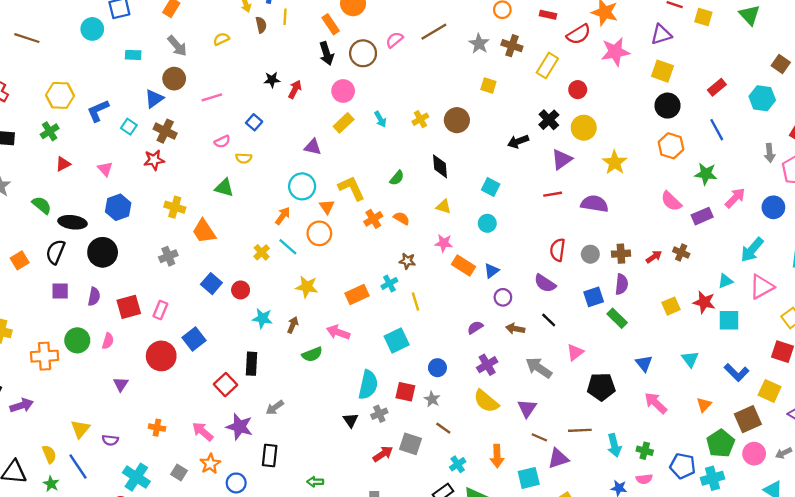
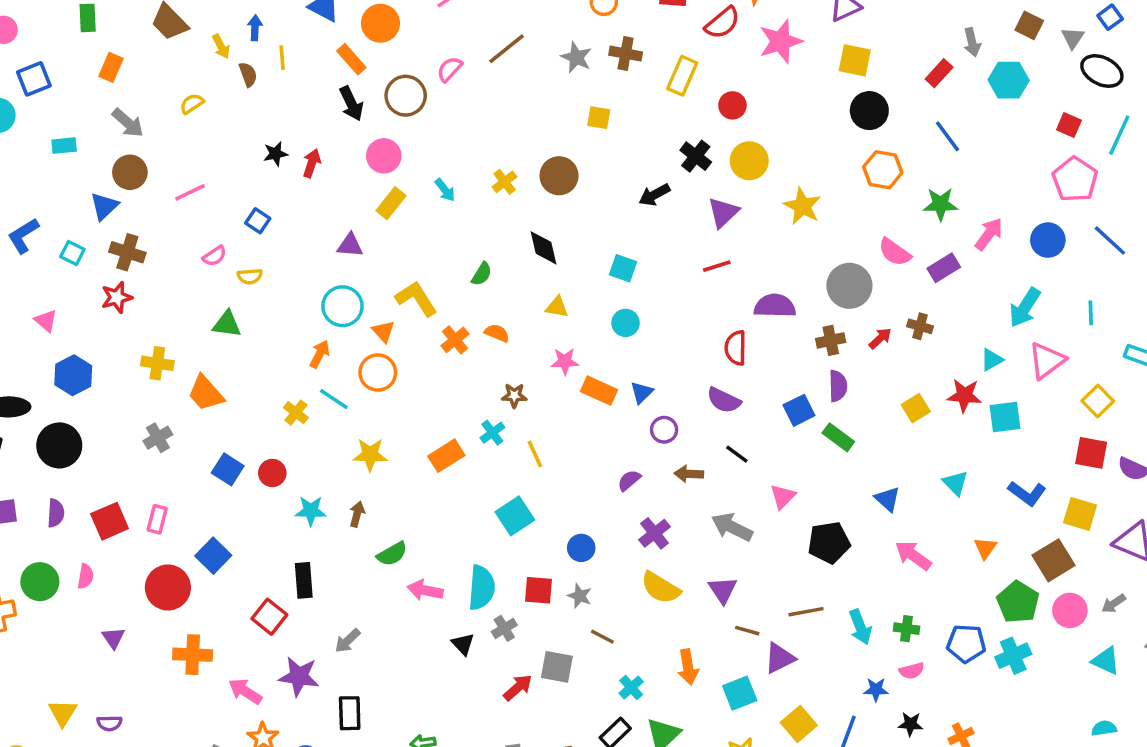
gray arrow: (770, 153) -> (972, 42), moved
purple semicircle: (595, 204) -> (775, 306), moved
gray circle: (590, 254) -> (849, 286), moved, size x1.6
pink arrow: (338, 332) -> (425, 590), moved
orange cross: (157, 428) -> (193, 655), moved, size x1.5

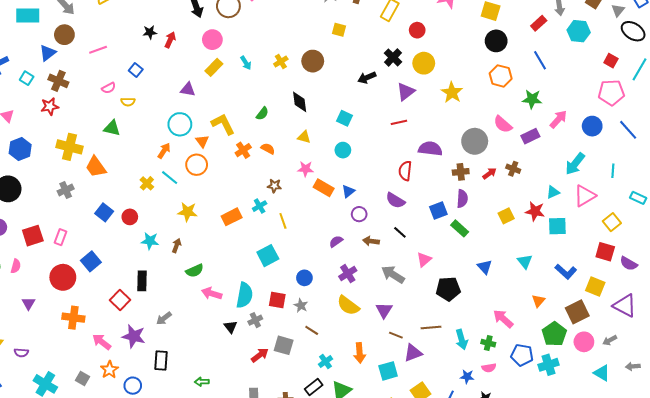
cyan rectangle: (64, 146) -> (28, 15), size x1.6
pink pentagon: (1075, 179) -> (611, 92), turned 30
yellow cross: (157, 363) -> (69, 147), size x1.4
pink arrow: (913, 555) -> (503, 319), moved

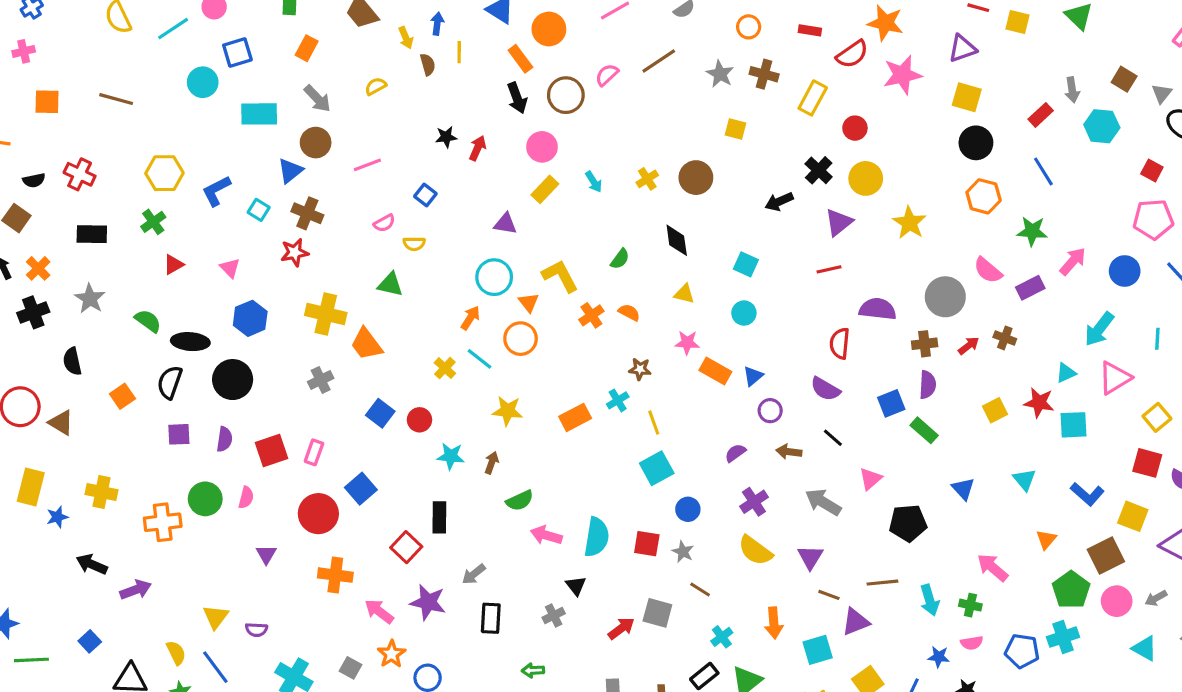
cyan square: (268, 256) -> (657, 468), moved
gray cross: (255, 320) -> (554, 615), moved
blue pentagon: (522, 355) -> (1022, 651), moved
black rectangle: (161, 360) -> (491, 618), moved

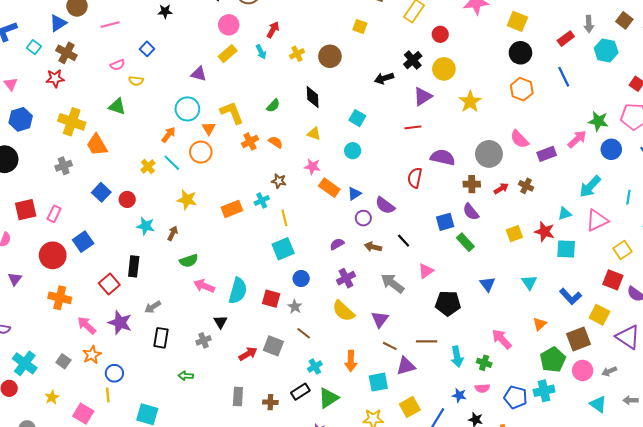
red arrow: (478, 148) -> (273, 30), moved
green star: (1032, 231) -> (598, 121), moved
purple semicircle: (928, 385) -> (471, 212), turned 132
purple semicircle: (825, 389) -> (385, 206), moved

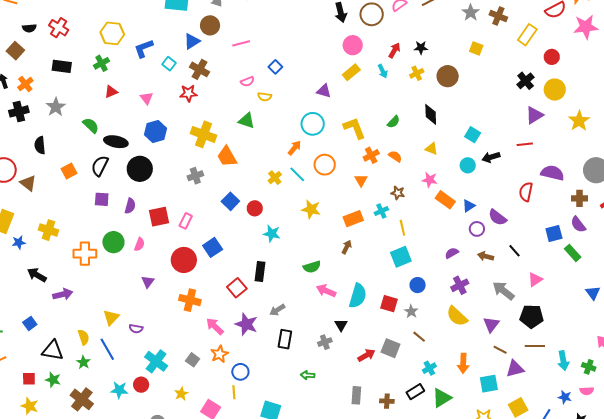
black star: (165, 11) -> (421, 48), moved
black arrow: (384, 78) -> (491, 157), moved
orange triangle: (209, 128) -> (361, 180), moved
brown arrow: (173, 233) -> (347, 247), moved
black pentagon: (448, 303) -> (532, 316), moved

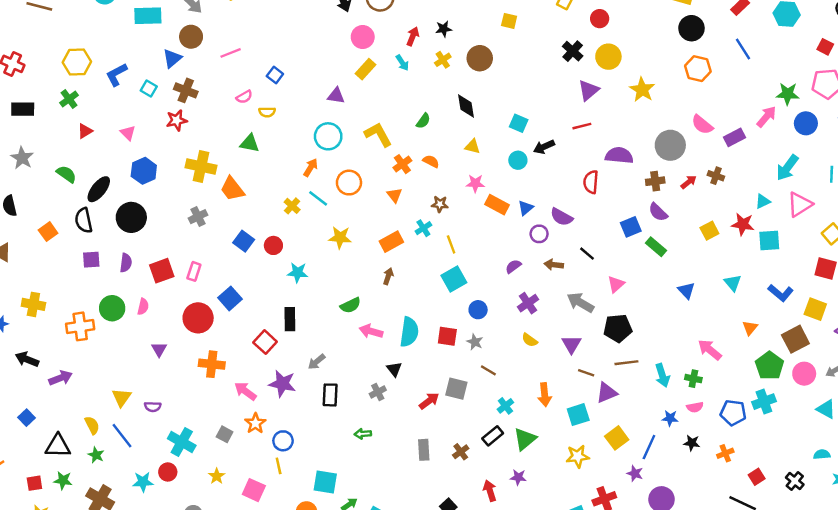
black ellipse: (116, 142) -> (99, 189), turned -55
black semicircle: (100, 166) -> (84, 220), turned -30
yellow semicircle: (457, 316) -> (530, 340), size x0.6
brown cross: (387, 401) -> (461, 452), turned -32

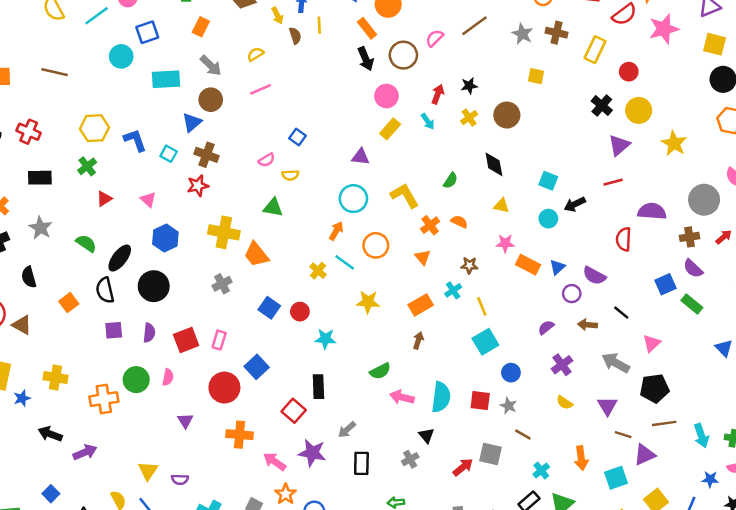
pink line: (231, 53) -> (260, 89), moved
blue L-shape: (116, 75) -> (135, 140), turned 100

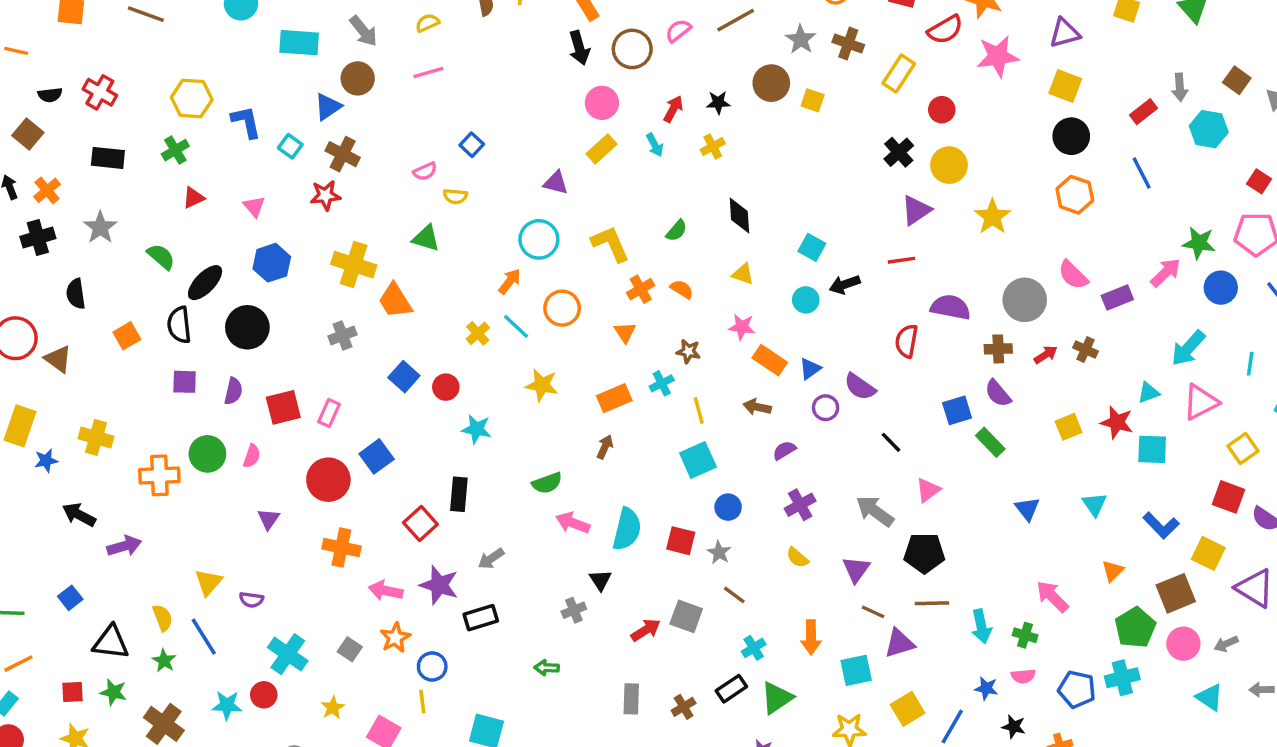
brown circle: (507, 115) -> (771, 83), moved
brown arrow: (587, 325) -> (757, 407), moved
pink arrow: (275, 462) -> (386, 591), turned -30
black rectangle: (361, 463) -> (481, 618), moved, turned 65

